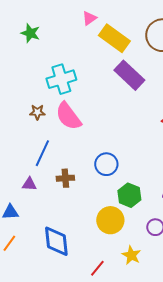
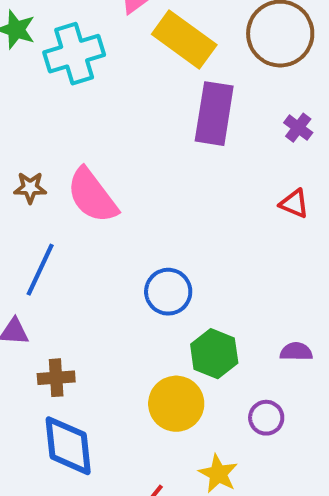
purple rectangle: (129, 75) -> (214, 114), turned 56
cyan cross: (61, 79) -> (74, 54), moved
brown cross: (65, 178) -> (56, 378), moved

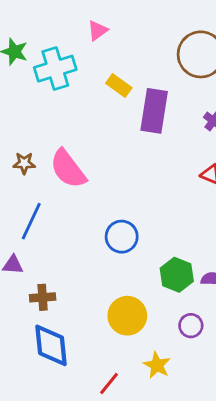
yellow rectangle: (184, 40) -> (119, 85), moved, size x0.6
green hexagon: (214, 354) -> (177, 275), moved

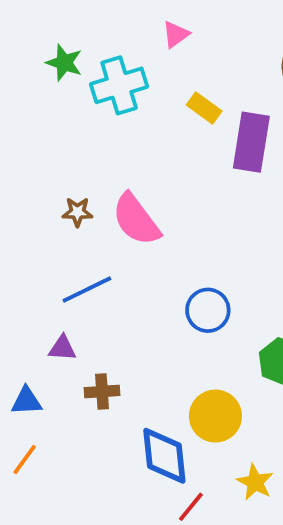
blue line: (31, 221) -> (87, 289), turned 39
blue diamond: (51, 345) -> (164, 456), moved

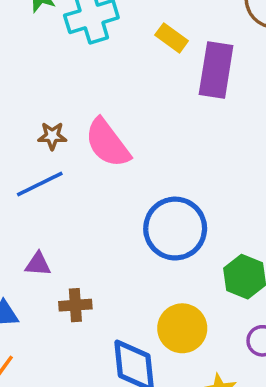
blue line: (87, 289) -> (40, 184), moved
blue circle: (208, 310) -> (175, 229), size x1.5

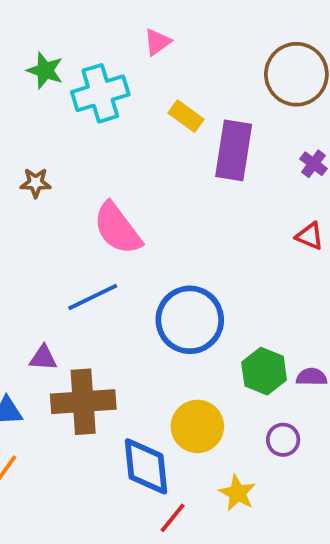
brown star: (52, 136) -> (36, 183), moved
blue line: (40, 184) -> (93, 297), moved
brown cross: (75, 305) -> (83, 402), size x1.8

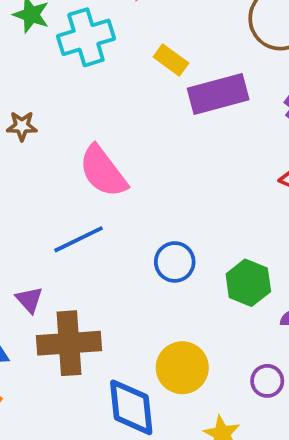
purple rectangle: (234, 150) -> (218, 94), turned 66
blue circle: (190, 320) -> (175, 262), size x0.6
purple triangle: (43, 358) -> (29, 300), turned 44
green hexagon: (264, 371) -> (248, 283), moved

